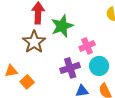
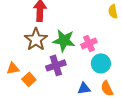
green star: (62, 26) -> (64, 40), moved, turned 30
purple cross: (70, 68) -> (56, 65), moved

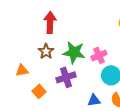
brown star: (36, 39) -> (46, 51), size x0.7
orange triangle: (13, 68) -> (22, 70), moved

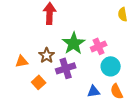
brown star: (46, 51) -> (47, 55), moved
green star: (74, 52) -> (74, 43), turned 30

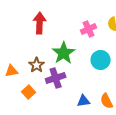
pink cross: (99, 46) -> (89, 29), moved
cyan circle: (111, 66) -> (101, 60), moved

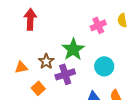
red arrow: (40, 23) -> (30, 19), moved
cyan circle: (101, 60) -> (104, 66), moved

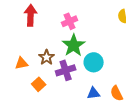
pink cross: (98, 25) -> (70, 21), moved
cyan circle: (104, 66) -> (94, 62), moved

